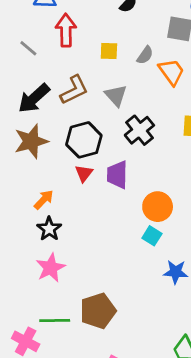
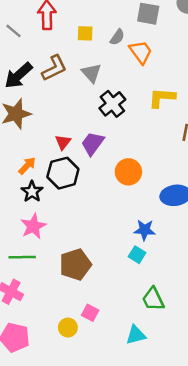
black hexagon: (84, 140) -> (63, 173), moved
purple trapezoid: (117, 175) -> (93, 143), turned 35
cyan square: (152, 236) -> (137, 255), moved
green line: (55, 320) -> (22, 257), moved

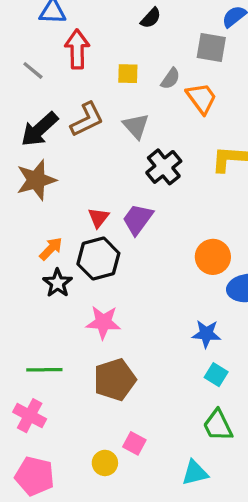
orange circle: (128, 172) -> (213, 257), moved
pink star: (33, 226) -> (103, 322), moved, turned 30
cyan square: (137, 255) -> (216, 375), moved

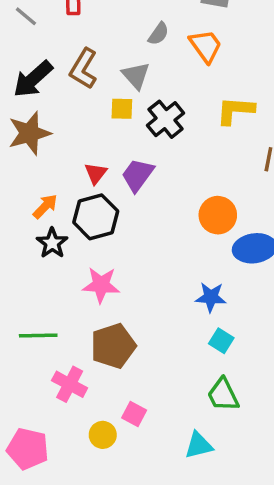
yellow square: (128, 74) -> (122, 109), moved
gray semicircle: (170, 79) -> (159, 34), moved
brown L-shape: (87, 119) -> (84, 69), turned 147
pink cross: (30, 416) -> (70, 384), moved

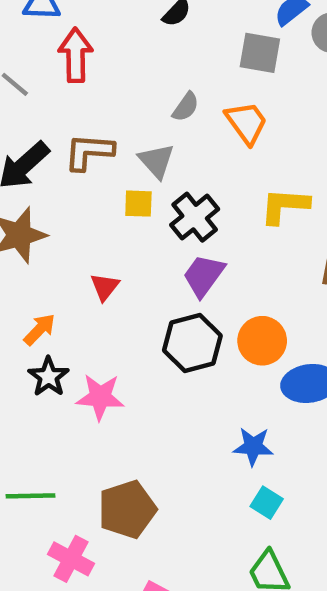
brown L-shape: (84, 69) -> (89, 152), turned 63
purple trapezoid: (138, 175) -> (204, 276), moved
black hexagon: (96, 217) -> (192, 343), moved
pink star: (101, 285) -> (100, 397), moved

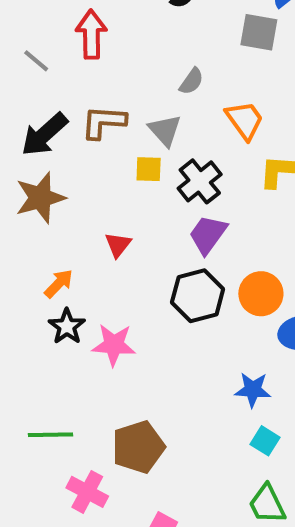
orange trapezoid: (246, 123) -> (245, 120), moved

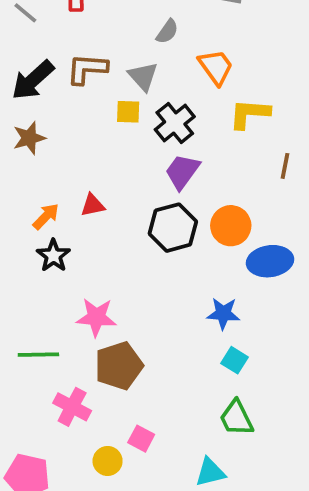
brown star: (40, 198) -> (29, 138), size x0.7
red triangle: (118, 245) -> (93, 205), moved, turned 40
pink star: (114, 345) -> (96, 317), moved

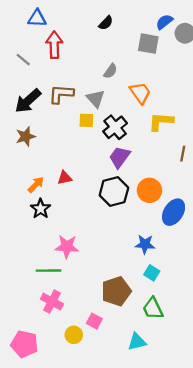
blue ellipse: (270, 261) -> (174, 212), turned -50
green line: (38, 355) -> (49, 271), moved
brown pentagon: (119, 366) -> (116, 291), moved

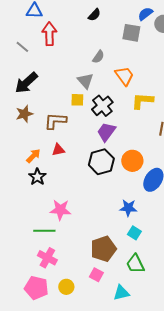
brown L-shape: (61, 94) -> (55, 121), moved
pink square: (94, 321) -> (96, 275), moved
pink pentagon: (24, 344) -> (36, 288), moved

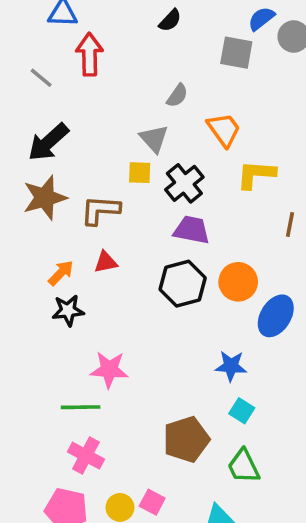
brown star: (24, 114) -> (45, 198), size x1.4
purple trapezoid: (106, 132) -> (192, 230), turned 65
black star: (37, 177) -> (68, 310), turned 30
pink square: (96, 275) -> (152, 502), moved

